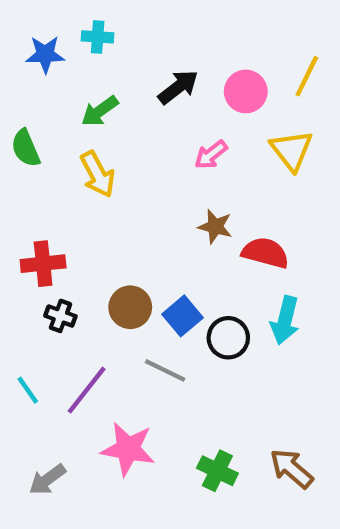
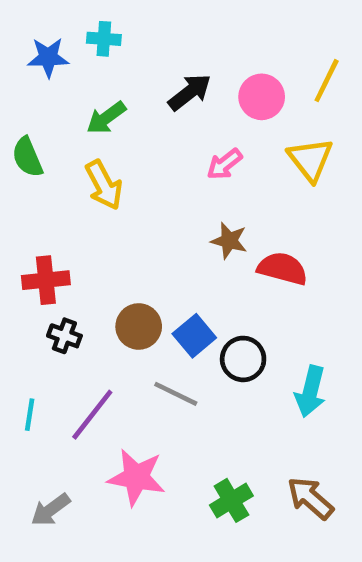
cyan arrow: (285, 320) -> (310, 391), moved
cyan line: (28, 390) -> (30, 415), turned 44
green cross: (217, 471) -> (231, 500), turned 33

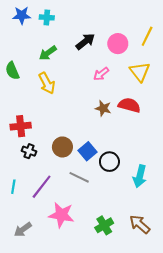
blue star: (48, 57) -> (22, 15), moved
red semicircle: (282, 268) -> (129, 105), moved

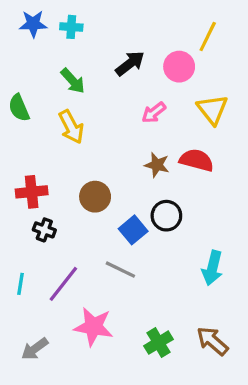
yellow line: (147, 36) -> (208, 36), moved
green arrow: (48, 53) -> (73, 81), turned -96
brown circle: (62, 147) -> (95, 197), moved
black circle: (109, 162) -> (166, 216), moved

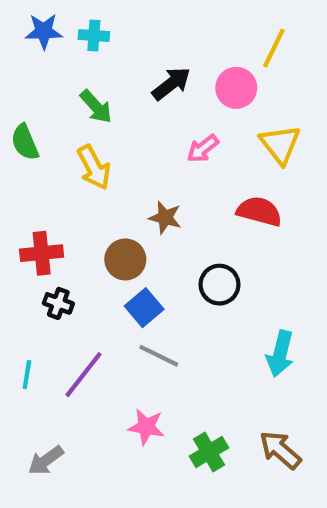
brown star: (157, 165) -> (165, 218), moved
blue square: (133, 230) -> (144, 308), moved
pink star: (93, 327) -> (146, 427), moved, size x0.7

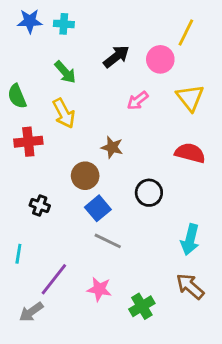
red semicircle: (259, 211) -> (190, 153), moved
red cross: (42, 253) -> (28, 142), moved
purple line: (83, 375) -> (54, 279), moved
brown arrow: (280, 450) -> (190, 286), moved

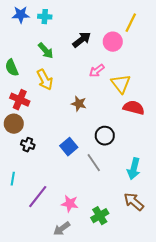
yellow triangle: (190, 98) -> (121, 84), moved
red cross: (28, 142) -> (20, 100), turned 30
brown circle: (85, 176) -> (14, 124), moved
gray line: (108, 241) -> (94, 163), moved, turned 30
gray arrow: (31, 312) -> (62, 229), moved

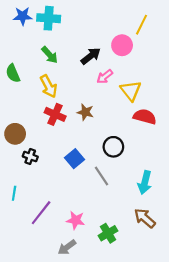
cyan cross: (45, 17) -> (49, 18), size x1.5
black arrow: (82, 40) -> (91, 56), moved
red cross: (20, 100) -> (55, 114), moved

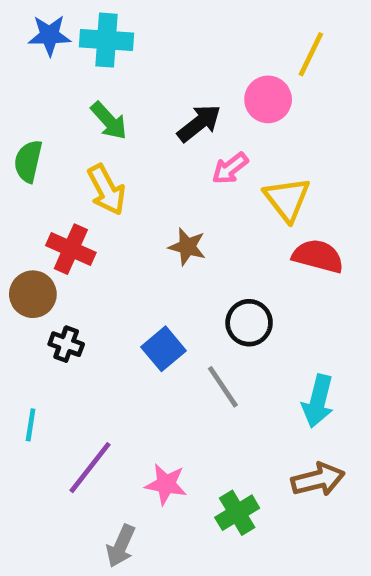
green semicircle: (13, 73) -> (28, 161), turned 36
red cross: (55, 114) -> (71, 249), moved
brown arrow: (145, 218) -> (318, 479), turned 125
gray arrow: (67, 247) -> (121, 546), moved, turned -30

